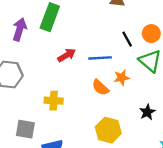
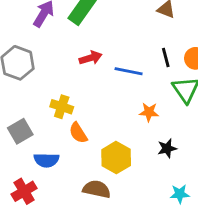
orange star: (122, 78) -> (149, 112), moved
orange semicircle: (100, 87) -> (78, 133), moved
gray square: (25, 129) -> (20, 131), turned 36

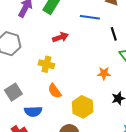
blue line: (129, 71) -> (90, 17), moved
yellow cross: (62, 107) -> (46, 64), moved

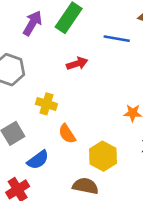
yellow cross: (46, 64) -> (46, 104), moved
blue semicircle: (33, 111) -> (38, 160), turned -36

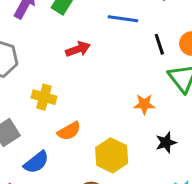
orange semicircle: (67, 134) -> (69, 131), turned -84

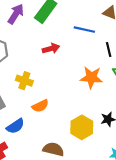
orange star: (144, 104) -> (91, 78), moved, size x1.5
yellow hexagon: (112, 155) -> (82, 127), moved

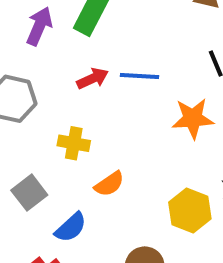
blue line: (84, 30) -> (140, 76), moved
red arrow: (51, 49) -> (93, 78), moved

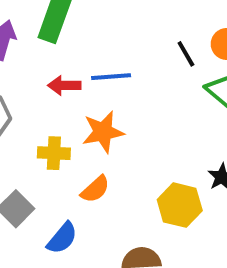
red arrow: (93, 78) -> (64, 85), turned -148
orange star: (193, 118) -> (103, 132), moved

